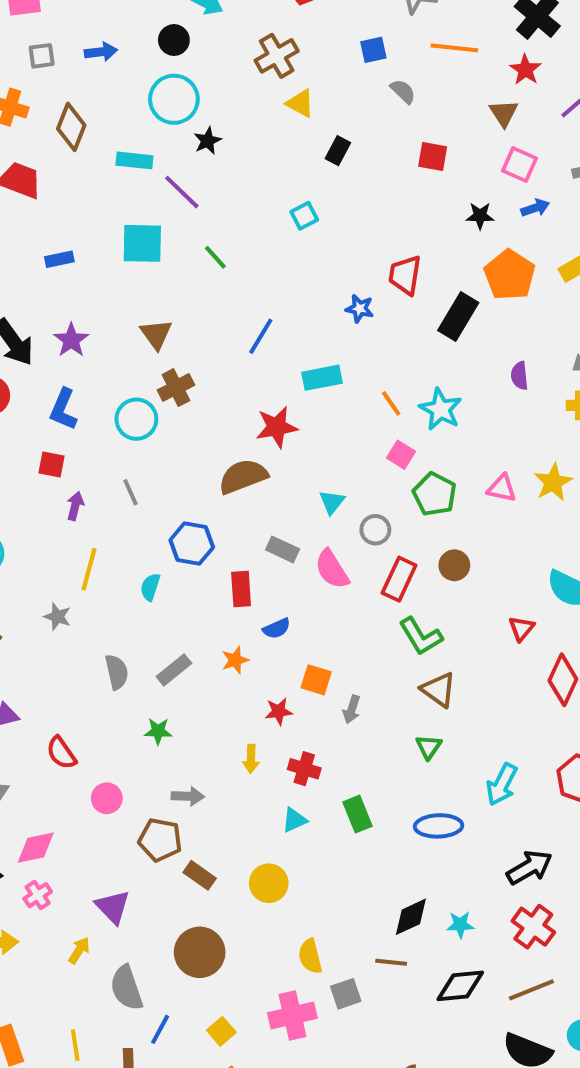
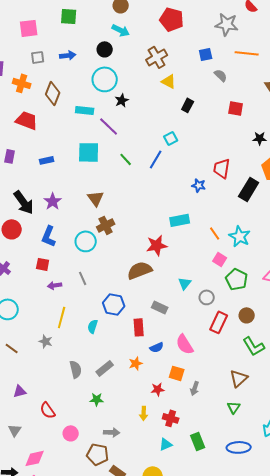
blue line: (261, 336) -> (156, 159), moved
purple arrow: (75, 506) -> (55, 285), turned -112
pink semicircle: (332, 569) -> (185, 344), moved
green L-shape: (421, 636) -> (254, 346), moved
brown triangle: (439, 690) -> (239, 378), turned 42

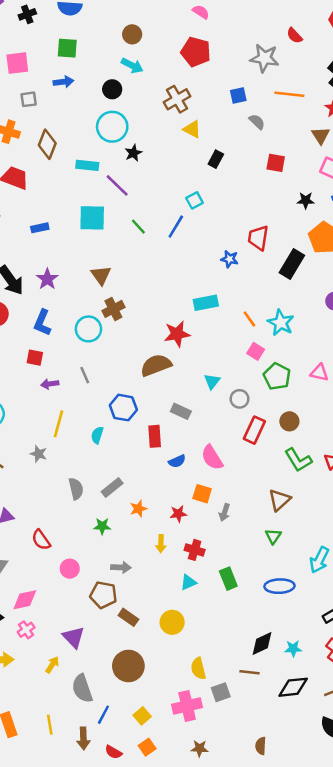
blue arrow: (68, 55) -> (63, 82), moved
orange star: (136, 363) -> (138, 509), moved

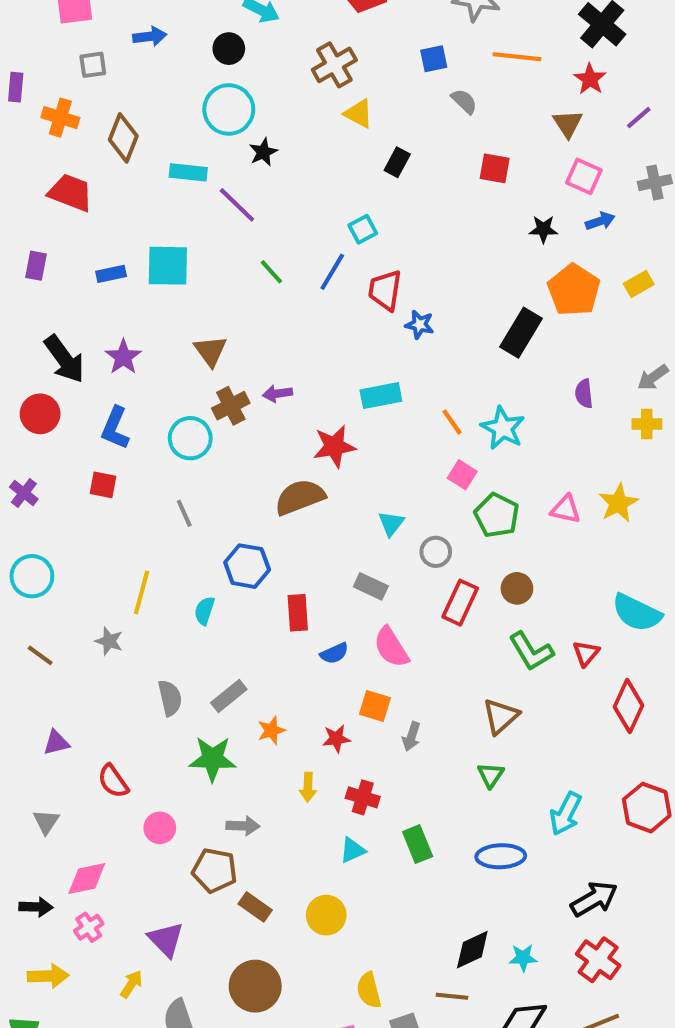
cyan square: (92, 218) -> (168, 266), moved
red trapezoid: (258, 238) -> (385, 290), moved
purple arrow: (50, 384) -> (277, 394), moved
gray rectangle: (181, 411) -> (371, 586), moved
green star: (102, 526) -> (213, 759), size x1.6

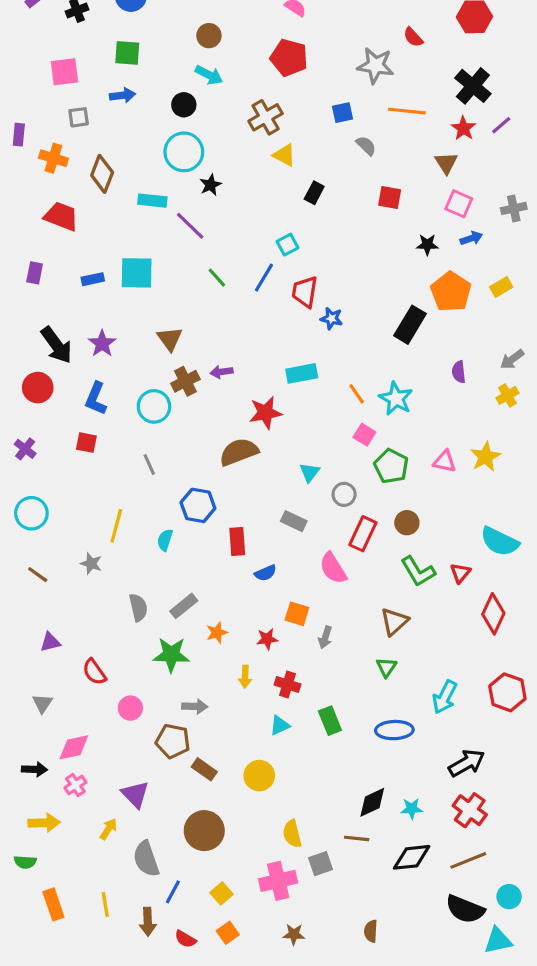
purple line: (639, 118) -> (501, 125), moved
yellow cross: (647, 424) -> (507, 395), turned -30
pink semicircle: (391, 647) -> (333, 568), moved

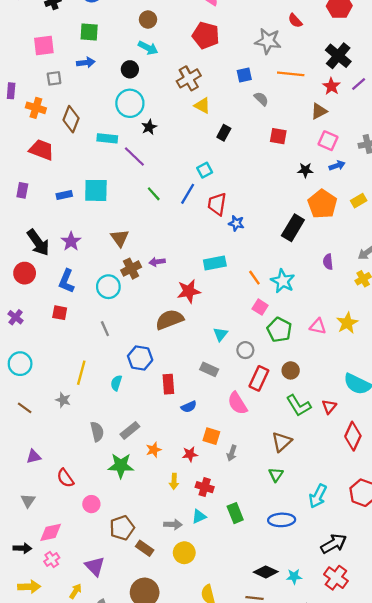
brown triangle: (446, 163) -> (319, 111), turned 36
gray arrow: (195, 706) -> (173, 524), moved
brown pentagon: (173, 741) -> (122, 528), turned -30
black diamond: (372, 802) -> (266, 572), turned 50

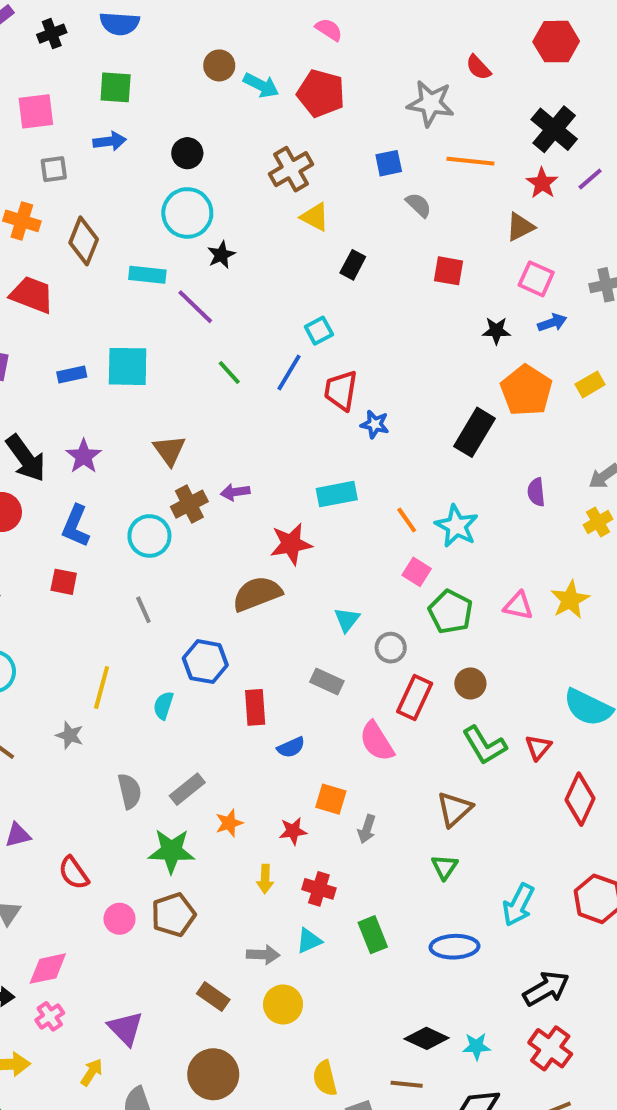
cyan arrow: (148, 48) -> (261, 85), moved
brown pentagon: (122, 528) -> (173, 915), moved

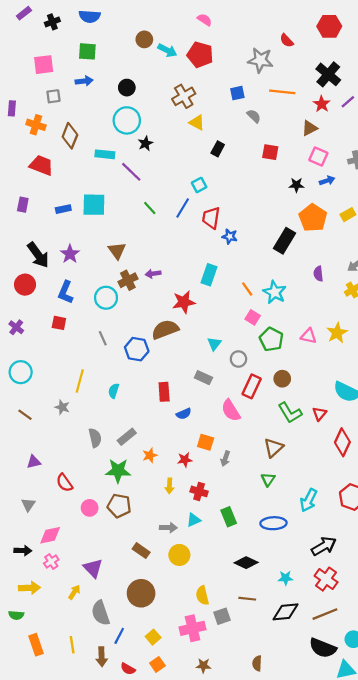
cyan rectangle: (337, 494) -> (209, 275), turned -60
blue hexagon: (205, 662) -> (137, 349), moved
brown pentagon: (173, 915) -> (119, 506), turned 30
black diamond: (427, 1038) -> (246, 563), moved

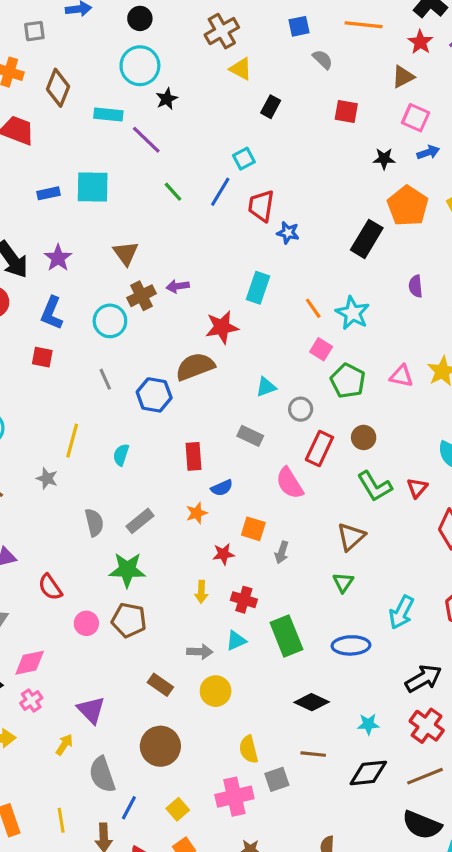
cyan triangle: (214, 344) -> (266, 387), turned 32
orange star: (150, 455) -> (197, 513), moved
green rectangle: (229, 517) -> (286, 636), size x1.4

